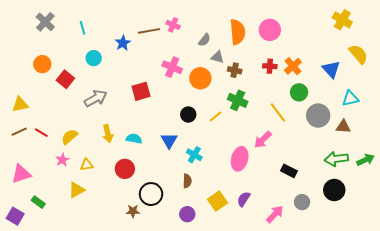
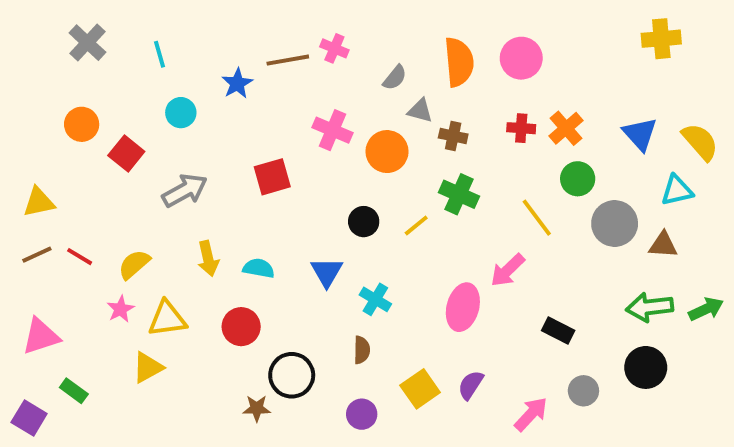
yellow cross: (342, 20) -> (661, 39), turned -36
yellow semicircle: (358, 54) -> (700, 142), moved
yellow triangle: (87, 165) -> (167, 319), size x1.5

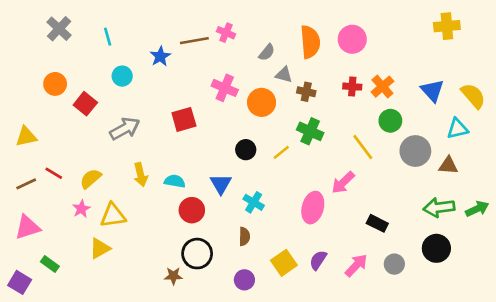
brown line: (37, 255) -> (26, 184), moved
red circle: (241, 327) -> (192, 210), moved
pink arrow: (531, 414) -> (356, 265), moved

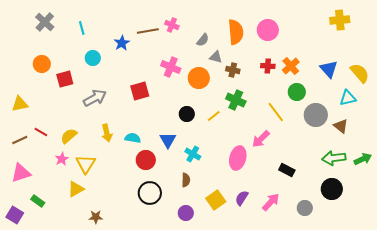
red square: (85, 104) -> (65, 79), turned 36
brown triangle: (448, 165) -> (341, 126), turned 35
yellow triangle: (113, 215) -> (86, 164), turned -50
gray circle: (394, 264) -> (305, 208), moved
brown star: (173, 276) -> (96, 217), moved

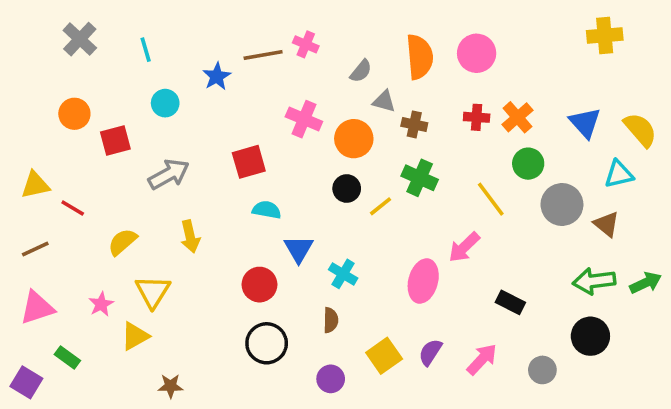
black circle: (187, 114) -> (347, 188), moved
red line: (41, 132) -> (73, 208), moved
cyan semicircle: (133, 138) -> (267, 210), moved
pink star: (62, 159) -> (101, 304), moved

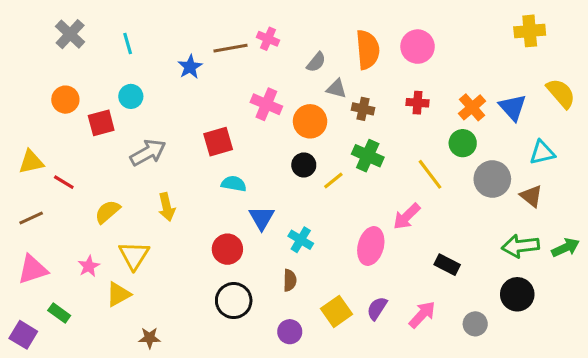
cyan circle: (165, 103) -> (131, 96), moved
orange cross: (517, 117) -> (472, 107), moved
yellow semicircle: (640, 130) -> (561, 93), moved

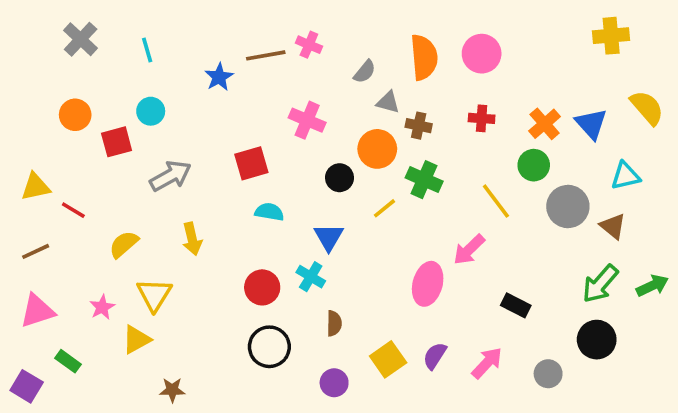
orange circle: (310, 121) -> (377, 149), moved
black circle: (304, 165) -> (340, 178), moved
blue triangle: (262, 218) -> (329, 237), moved
cyan cross: (301, 240) -> (311, 277), moved
green arrow: (520, 246) -> (600, 284), turned -42

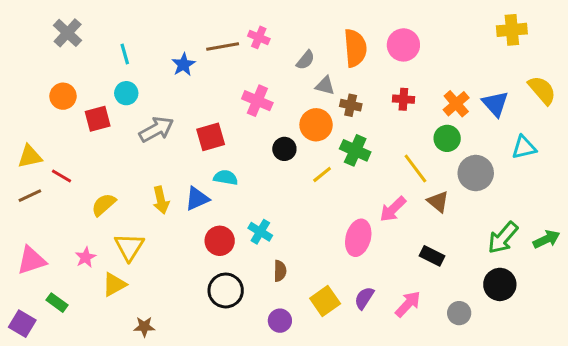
cyan line: (147, 50) -> (125, 54), moved
gray arrow: (170, 176) -> (156, 129), moved
brown triangle: (613, 226) -> (438, 202), moved
blue triangle: (329, 237) -> (197, 199), moved, turned 36
brown line: (36, 251) -> (30, 196), moved

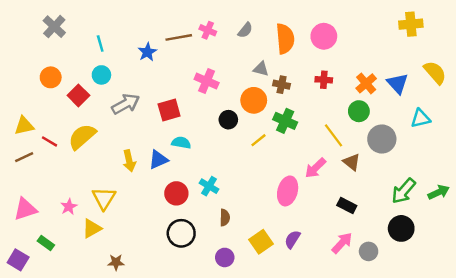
gray semicircle: (306, 60) -> (245, 30), moved
red square: (98, 119) -> (78, 95), turned -30
yellow semicircle: (104, 205) -> (82, 137), moved, size x1.4
pink arrow: (408, 304) -> (342, 243), moved

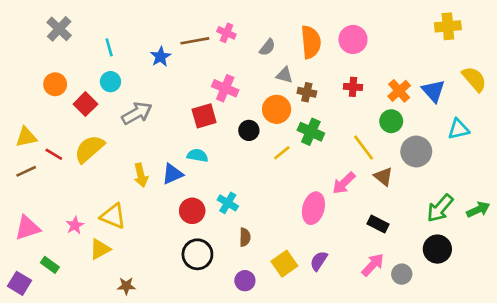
gray semicircle: (245, 30) -> (267, 47), moved
red square: (169, 110) -> (204, 116), moved
yellow triangle: (104, 198) -> (113, 216), turned -40

